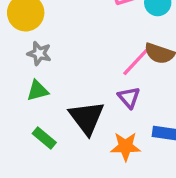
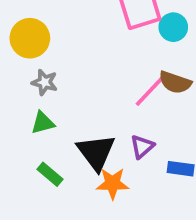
purple triangle: (129, 97) -> (142, 147), moved, turned 30
orange star: (126, 147) -> (113, 183), moved

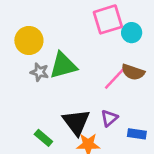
green triangle: (43, 123) -> (63, 65), moved, size x1.6

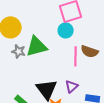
cyan circle: (132, 33) -> (66, 30), moved
pink line: (114, 79) -> (76, 56), turned -42

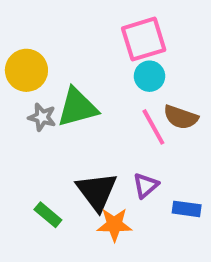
cyan circle: (66, 30) -> (149, 76), moved
pink line: (76, 56) -> (153, 127), turned -30

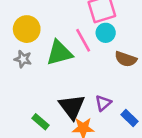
gray star: (42, 117) -> (23, 59), moved
pink line: (153, 127) -> (83, 40), moved
blue rectangle: (187, 209) -> (129, 118), turned 36

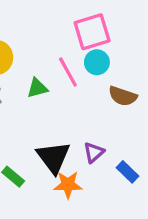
green triangle: (59, 53) -> (37, 88), size x0.6

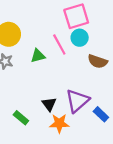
purple triangle: (94, 152) -> (77, 101), size x1.6
black triangle: (53, 157) -> (49, 104), size x0.6

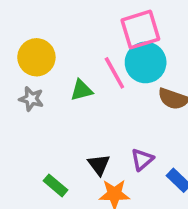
cyan circle: (80, 38) -> (146, 62), size x1.5
purple triangle: (77, 101) -> (142, 159), size x0.6

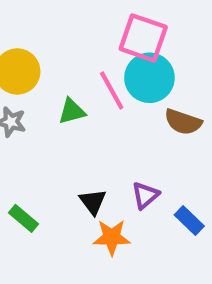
pink square: (140, 30) -> (143, 38), turned 36
green rectangle: (56, 185) -> (24, 218), moved

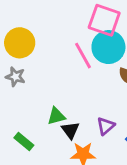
green triangle: (72, 111) -> (56, 116), moved

